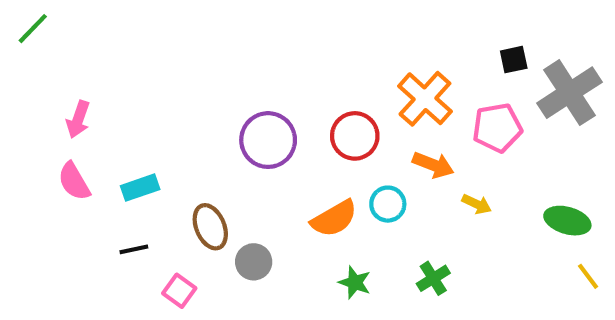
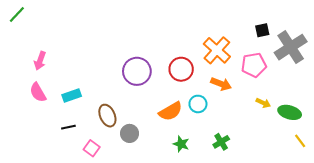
yellow arrow: (477, 204) -> (263, 103), moved

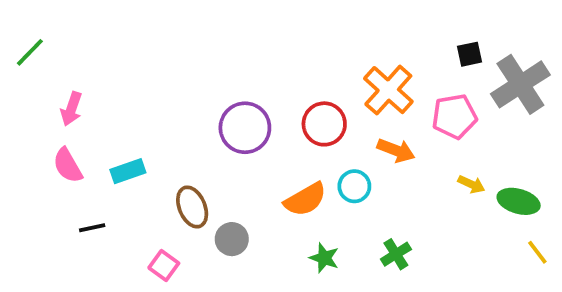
green line: (17, 14) -> (30, 52), moved
black line: (68, 127) -> (92, 228), moved

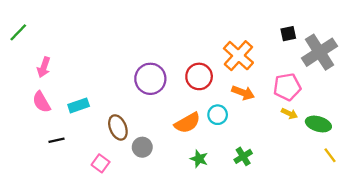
pink pentagon: (454, 116) -> (287, 87), moved

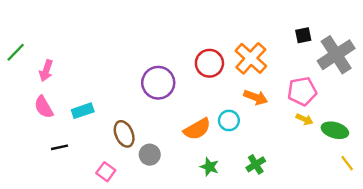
green line: (18, 32) -> (16, 52), moved
red circle: (199, 76) -> (209, 63), moved

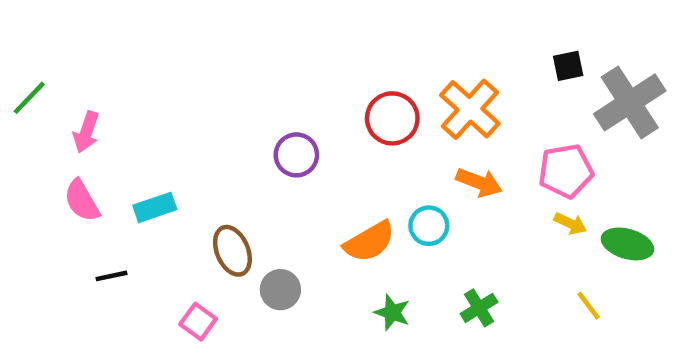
purple circle: (158, 83) -> (296, 155), size x0.7
yellow line: (347, 163) -> (589, 306), moved

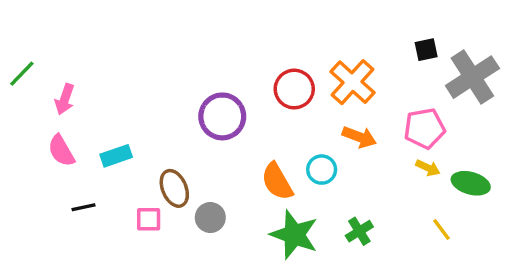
purple circle: (296, 155) -> (222, 116), size x1.4
orange semicircle: (369, 242) -> (277, 182), turned 90
green star: (392, 312) -> (294, 235), size x1.8
pink square: (198, 322) -> (149, 219), moved, turned -36

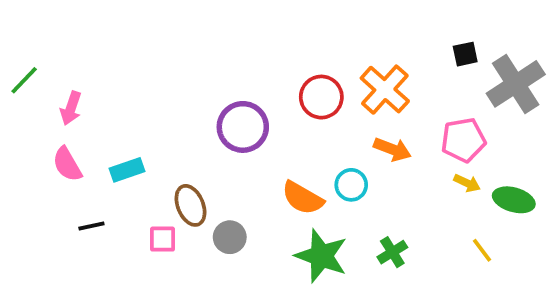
orange semicircle: (277, 182) -> (303, 198), turned -30

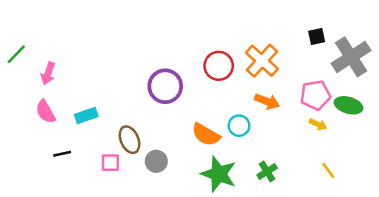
green ellipse: (514, 200) -> (349, 105), moved

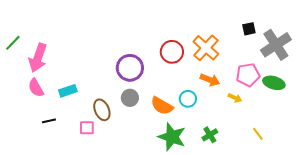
pink arrow: (48, 73) -> (38, 58), size x1.6
yellow arrow: (318, 124) -> (235, 98), moved
gray circle: (156, 161) -> (130, 98), moved

